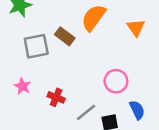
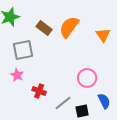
brown rectangle: (65, 36) -> (44, 28), moved
pink star: (22, 86) -> (17, 75), moved

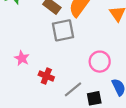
gray square: (23, 50) -> (63, 30), moved

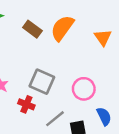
gray square: (63, 30) -> (42, 82), moved, turned 35

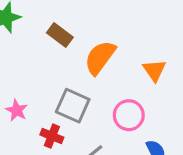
orange semicircle: (62, 28) -> (100, 58), moved
orange triangle: (103, 37) -> (154, 70), moved

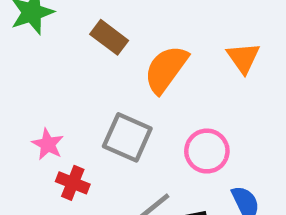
orange triangle: (154, 70) -> (243, 58), moved
red cross: (52, 136) -> (73, 183), moved

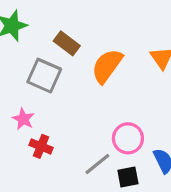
gray square: (127, 137) -> (44, 76), moved
pink circle: (207, 151) -> (128, 138), moved

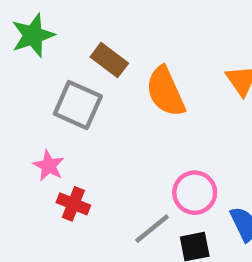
orange semicircle: (107, 66) -> (165, 92), turned -60

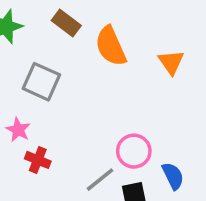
brown rectangle: (109, 60) -> (66, 23), moved
orange semicircle: (165, 92) -> (111, 46), moved

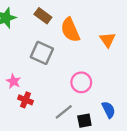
gray square: (41, 82) -> (42, 53), moved
pink circle: (134, 151) -> (81, 82), moved

